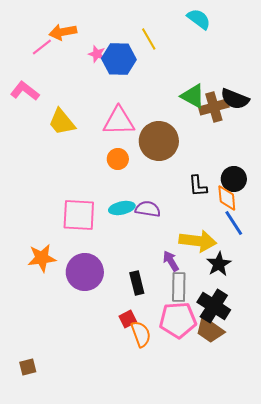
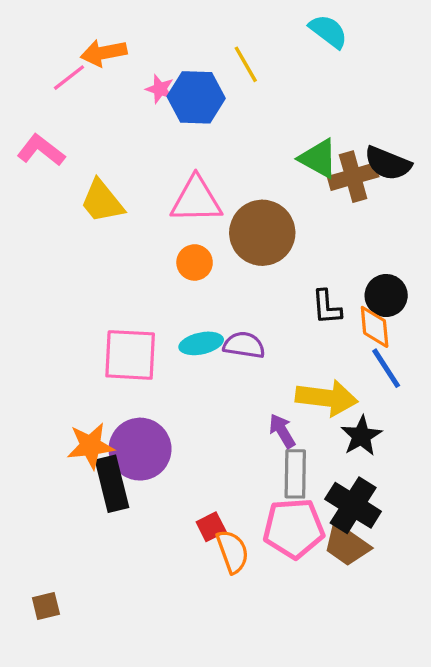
orange star: (42, 258) -> (90, 446), moved
black rectangle: (137, 283) -> (112, 484), moved, size x1.4

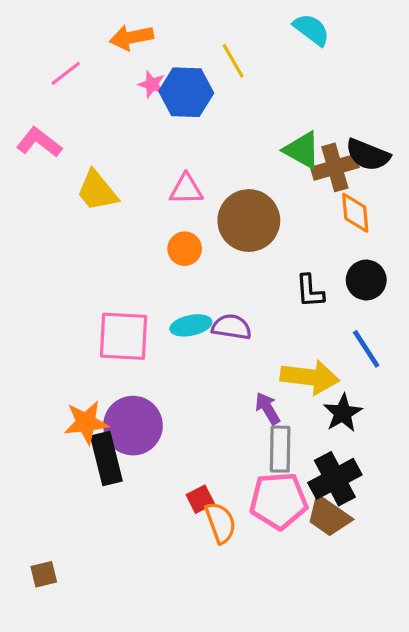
orange arrow: (104, 53) -> (131, 37), moved
pink triangle: (196, 200) -> (186, 189), size x0.7
orange diamond: (375, 327) -> (355, 213), moved
black cross: (353, 505) -> (335, 479), turned 30

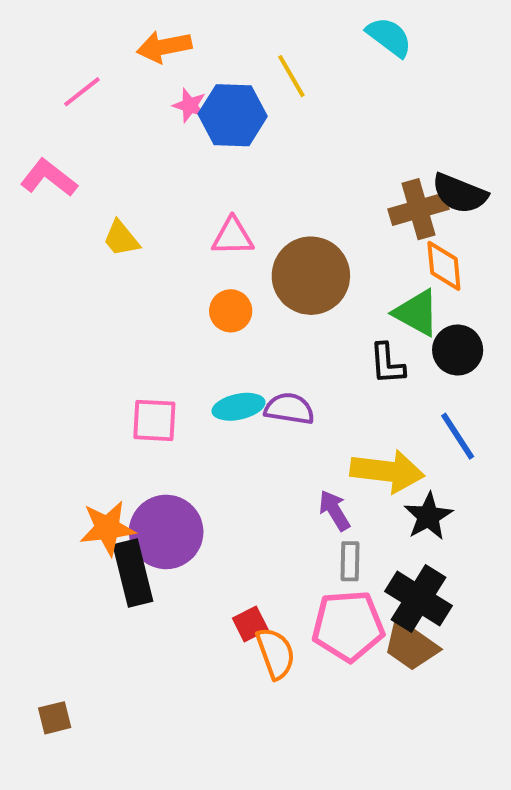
green triangle: (302, 150) -> (417, 313), moved
yellow trapezoid: (97, 191) -> (121, 238), size x0.7
pink square: (124, 336) -> (154, 420), size x0.7
gray rectangle: (280, 449) -> (350, 561), size x0.7
black cross: (335, 479) -> (418, 598), turned -30

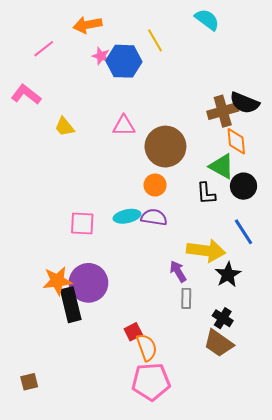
orange circle: (231, 311) -> (155, 185), moved
black cross: (418, 598) -> (223, 318), size x0.6
pink pentagon: (348, 626) -> (151, 382), moved

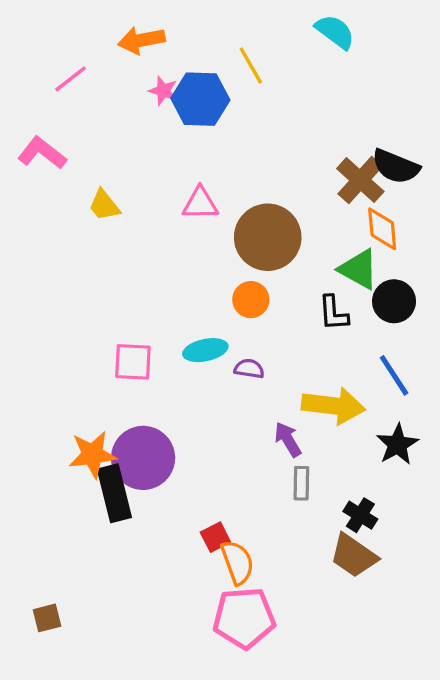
brown cross: (223, 111) -> (360, 180), turned -32
purple semicircle: (154, 217) -> (249, 369), moved, size x0.7
black star: (228, 275) -> (397, 444), moved

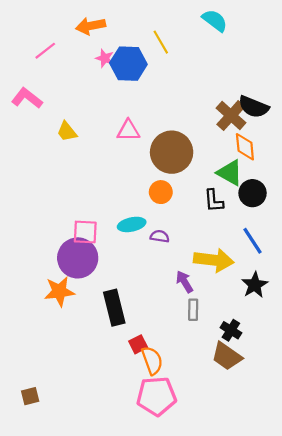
purple circle: (143, 458) -> (78, 258), moved
black rectangle: (114, 493) -> (114, 308), moved

